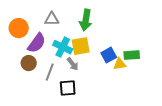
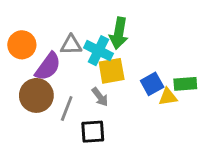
gray triangle: (52, 19) -> (71, 45), moved
cyan cross: (63, 47) -> (99, 51), moved
brown circle: (29, 63) -> (36, 95), size x1.5

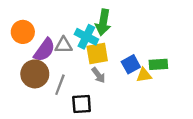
gray triangle: (71, 45) -> (64, 45), moved
gray arrow: (100, 97) -> (98, 75), moved

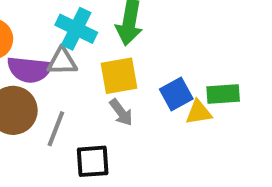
cyan cross: (86, 37) -> (76, 29), moved
purple semicircle: (44, 50) -> (29, 70), turned 60

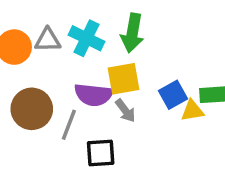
gray triangle: (62, 61) -> (48, 40), moved
purple semicircle: (29, 70) -> (94, 95), moved

